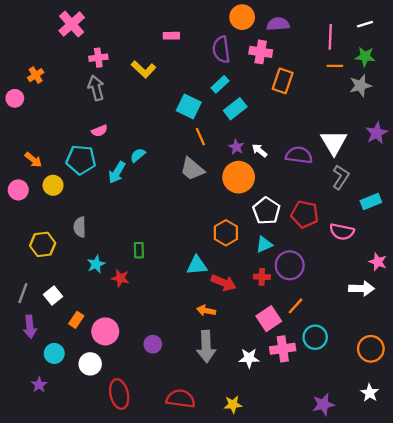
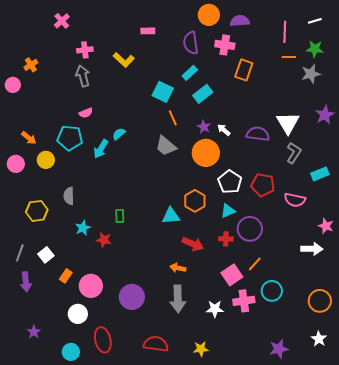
pink cross: (72, 24) -> (62, 21), size x0.7
cyan triangle: (197, 265) -> (171, 216), moved
purple circle: (153, 344) -> (132, 297), size x1.6
cyan circle: (54, 353) -> (71, 352), moved

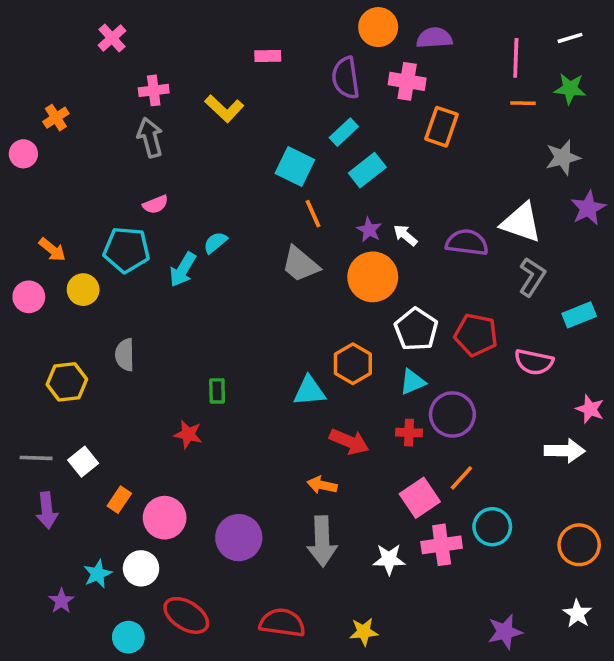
gray star: (311, 74) -> (563, 157), moved
white triangle: (288, 123) -> (521, 223), turned -40
cyan star: (83, 228) -> (98, 574), moved
gray line: (20, 253) -> (36, 458), turned 72
red ellipse: (103, 340) -> (186, 615), turned -45

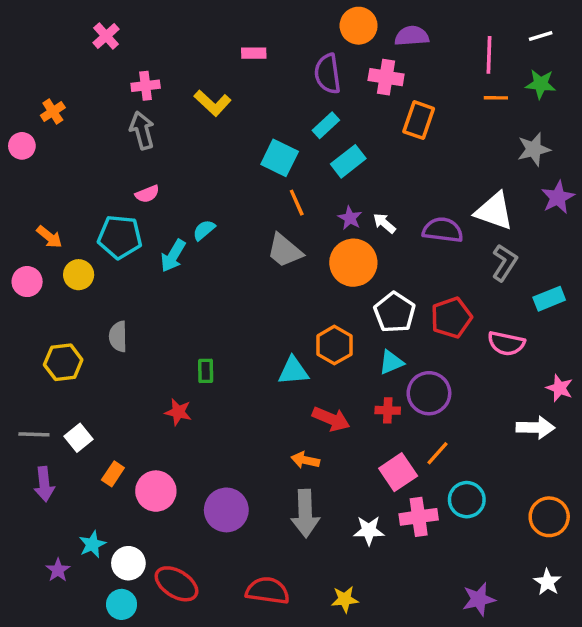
red pentagon: (476, 335) -> (451, 318), turned -30
white circle: (141, 568) -> (128, 563), moved

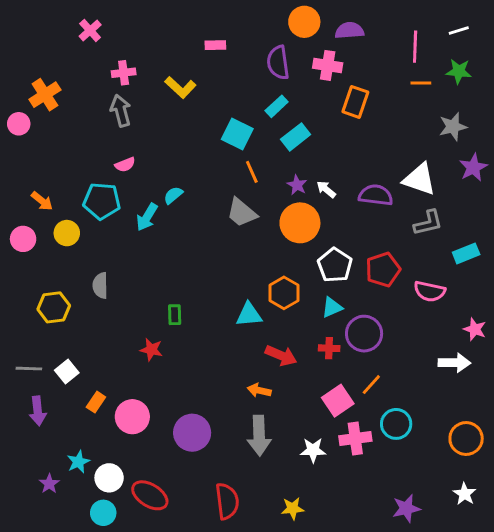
orange cross: (53, 112) -> (45, 95), size x1.5
gray L-shape: (505, 263) -> (428, 223), turned 44
red semicircle: (268, 591) -> (227, 501), turned 75

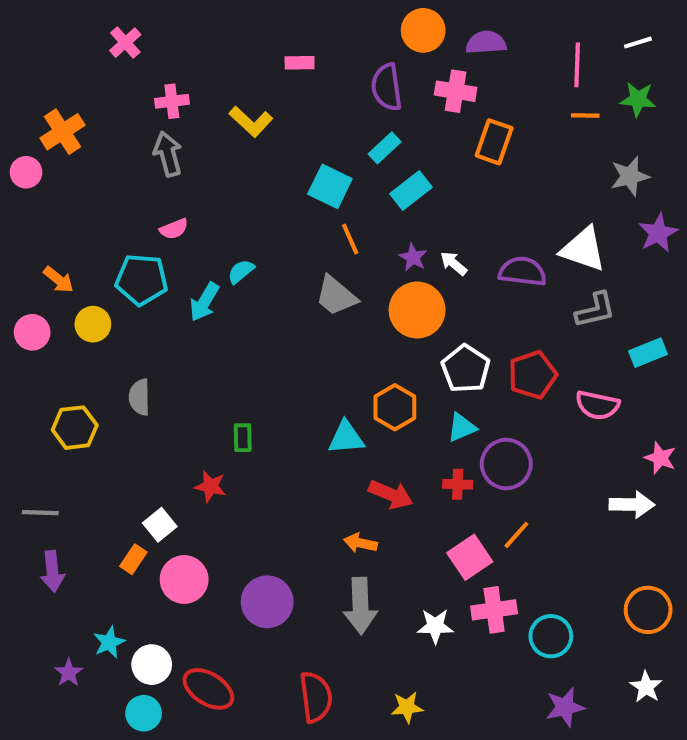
white square: (67, 371) -> (160, 525), moved
cyan circle: (396, 424) -> (551, 636), moved

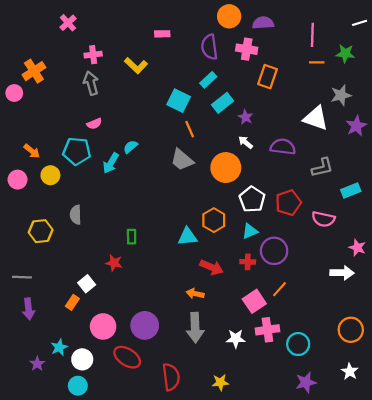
white line: (638, 43) -> (360, 23), moved
white triangle: (583, 249) -> (316, 118), moved
purple star: (413, 257) -> (246, 117), moved
pink circle: (184, 579) -> (103, 326), moved
red ellipse: (208, 689) -> (127, 357), moved

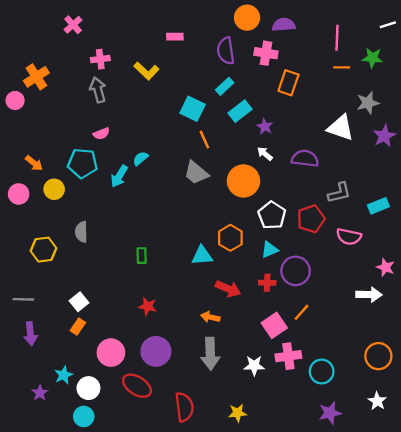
gray L-shape: (322, 168) -> (339, 193), moved
red star: (114, 263) -> (148, 306), moved
white square: (87, 284) -> (79, 302), moved

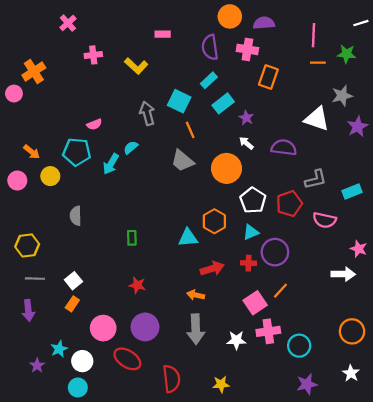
gray arrow: (98, 90) -> (147, 113), moved
yellow hexagon: (43, 250) -> (27, 245), moved
red arrow: (228, 289) -> (212, 269), turned -40
gray line: (23, 299) -> (35, 279), moved

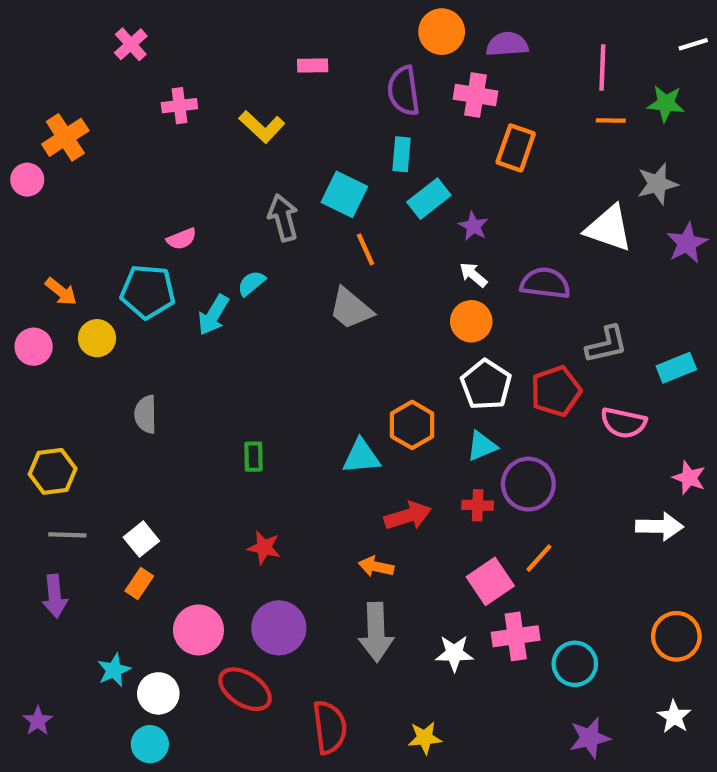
cyan rectangle: (209, 80) -> (401, 154), turned -42
orange circle: (226, 168) -> (471, 321), moved, size x0.7
purple star: (37, 365) -> (38, 721), moved

